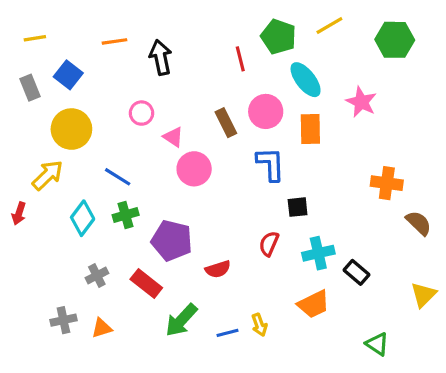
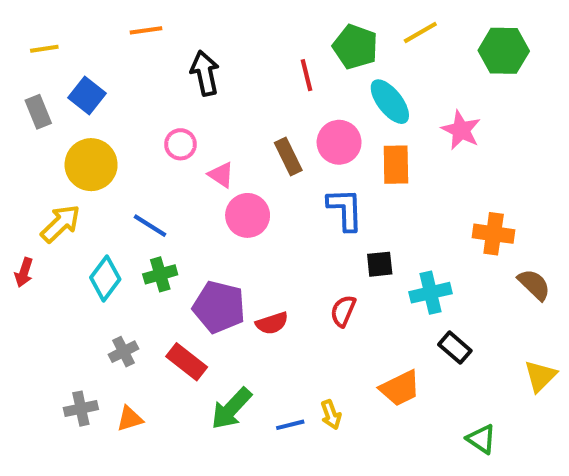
orange line: (114, 41) -> (146, 30), moved
cyan cross: (318, 253) -> (431, 293), moved
red semicircle: (218, 269) -> (272, 323), moved

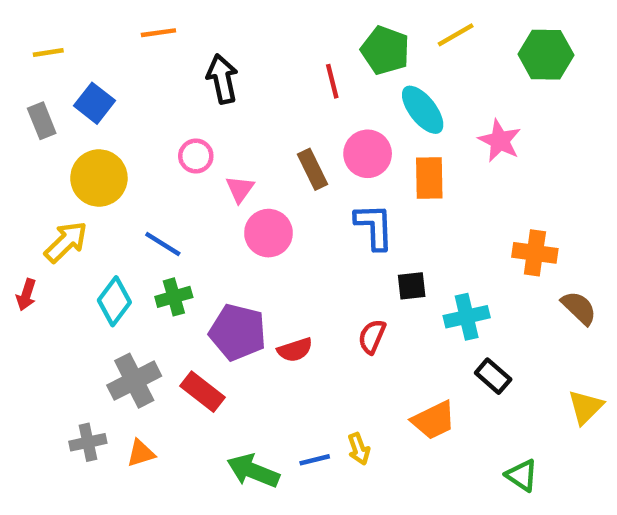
pink triangle: (221, 175) -> (240, 189), turned 32
gray cross: (124, 352) -> (134, 381), size x1.6
green arrow: (231, 409) -> (253, 471), moved, turned 69

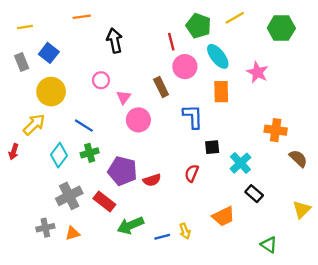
pink circle: (368, 154) -> (185, 67), moved
cyan cross: (467, 317) -> (240, 163), turned -30
green arrow: (253, 471) -> (130, 225), moved, turned -45

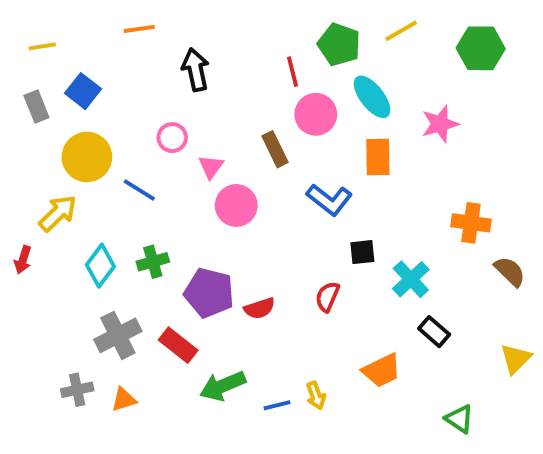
pink star: (257, 72) -> (440, 124), turned 30
blue L-shape: (193, 117) -> (329, 200), turned 130
blue line: (84, 126) -> (139, 190), moved

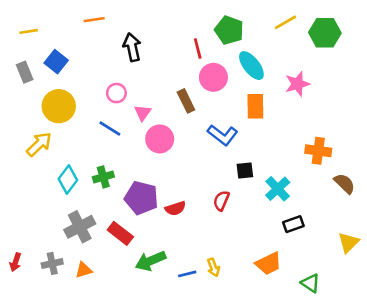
yellow line: (401, 31) -> (286, 22), moved
blue line: (139, 190) -> (110, 128), moved
red arrow: (23, 260) -> (15, 262), moved
black rectangle: (434, 332) -> (293, 224), turned -60
orange trapezoid: (382, 370) -> (268, 263), moved

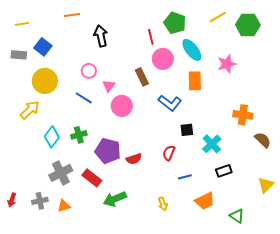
gray rectangle: (25, 72) -> (19, 55), turned -63
blue line: (187, 274) -> (185, 177), moved

